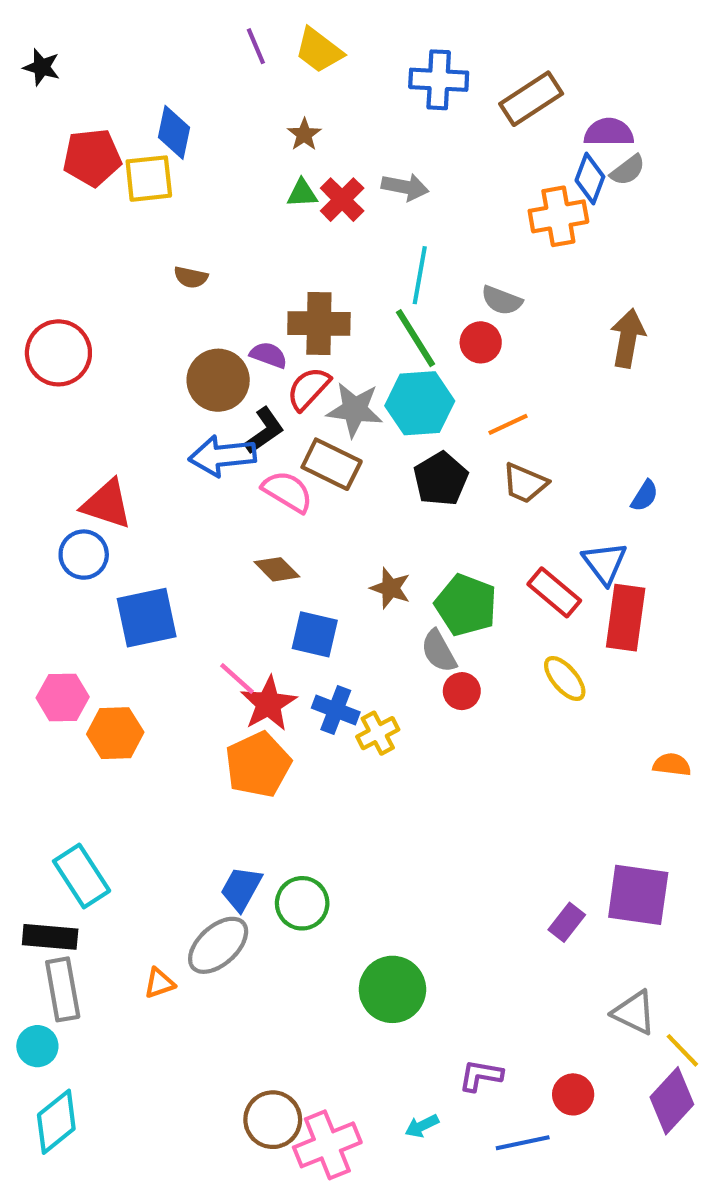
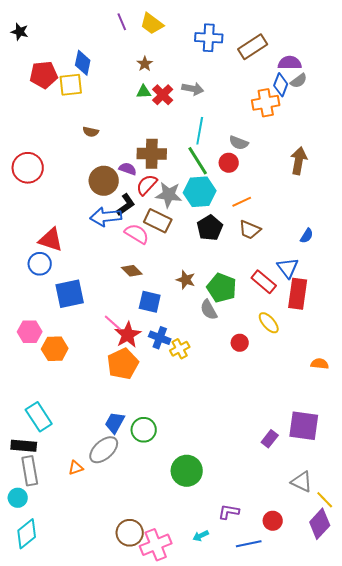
red circle: (462, 691) -> (240, 343), moved

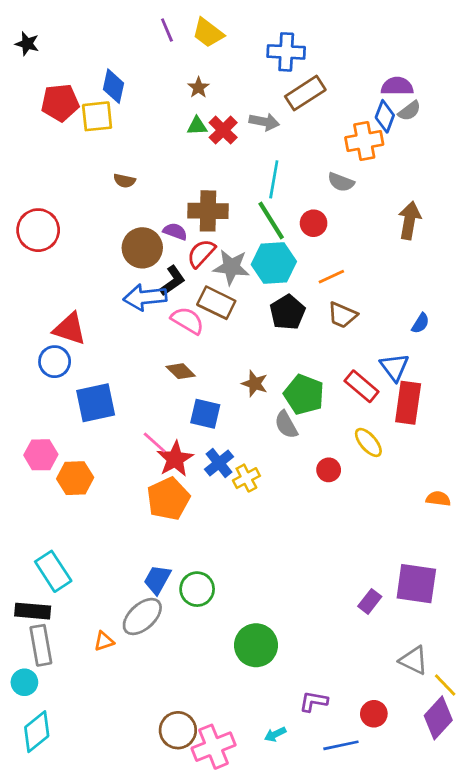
brown rectangle: (253, 47) -> (305, 93), moved
gray semicircle: (239, 143) -> (341, 182), moved
blue cross: (160, 338) -> (219, 463), turned 30

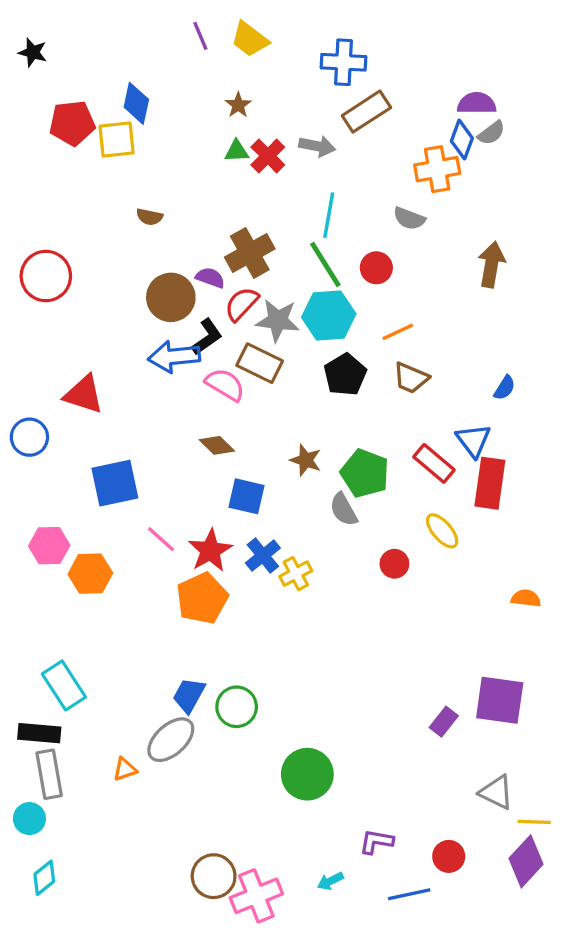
brown cross: (208, 211) -> (250, 253), turned -30
blue circle: (55, 362) -> (29, 437), moved
pink line: (155, 442) -> (161, 539), moved
yellow line: (445, 685) -> (534, 822), turned -44
cyan diamond: (37, 732) -> (44, 878), size x0.7

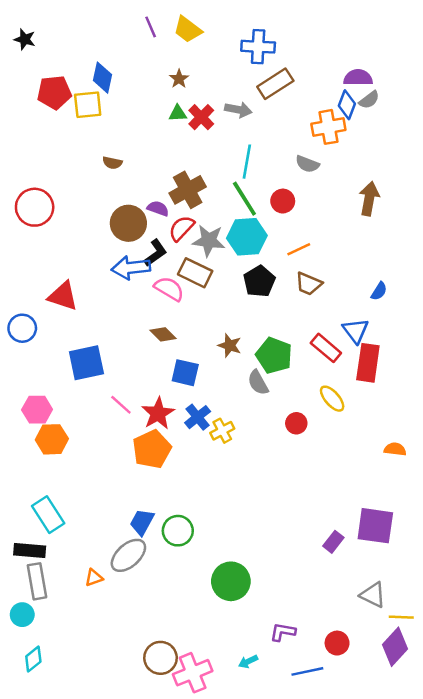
orange hexagon: (90, 574) -> (52, 439), moved

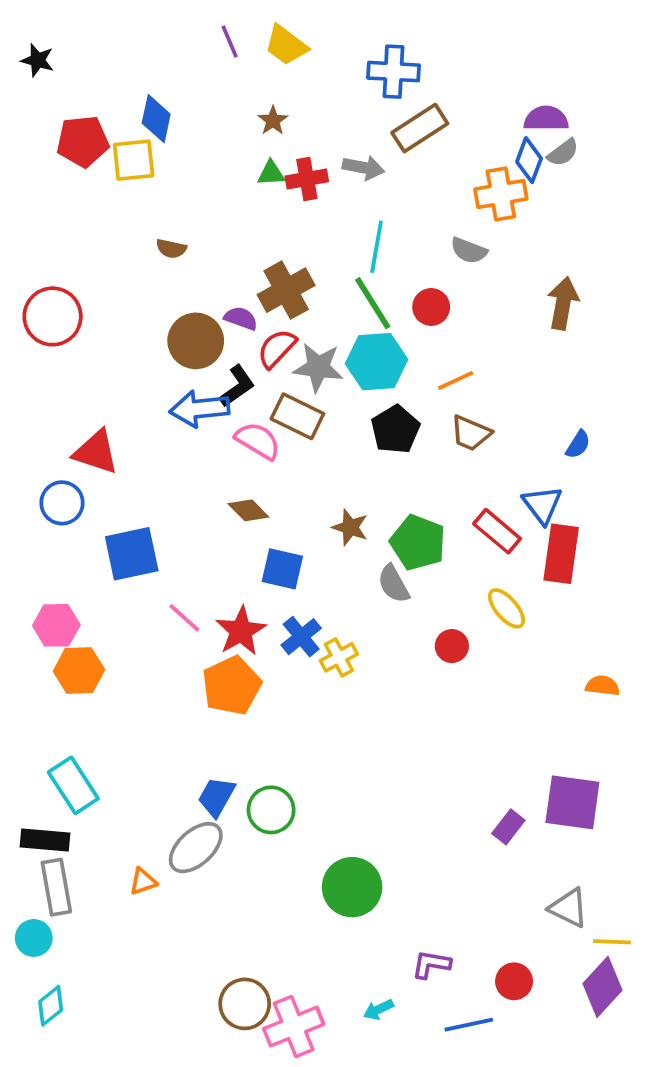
red cross: (201, 117) -> (307, 179), turned 35
blue circle: (22, 328) -> (62, 503), moved

